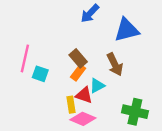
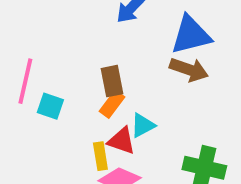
brown rectangle: (78, 58) -> (112, 81), turned 30
brown arrow: (115, 64) -> (189, 70), moved, turned -45

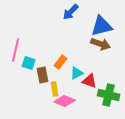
brown rectangle: (112, 81) -> (43, 75), moved
red triangle: (122, 141) -> (90, 81), moved

